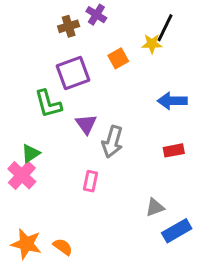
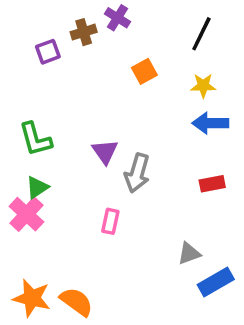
yellow star: (152, 44) -> (203, 86), moved
purple square: (73, 73) -> (48, 52), moved, size x0.6
green L-shape: (48, 104) -> (35, 139), moved
orange semicircle: (63, 247) -> (76, 302), size x1.4

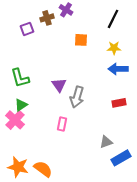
orange square: (144, 71) -> (81, 40), turned 32

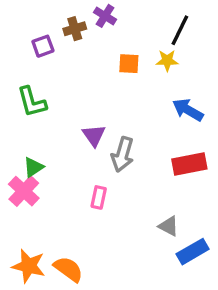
yellow star: (114, 48) -> (167, 61), moved
blue arrow: (118, 69) -> (188, 110), turned 30
green L-shape: (20, 78) -> (32, 102), moved
red rectangle: (119, 103) -> (189, 164), size x1.5
gray triangle: (106, 142) -> (169, 226), turned 48

